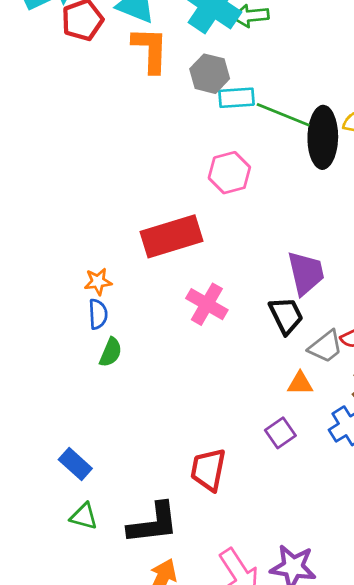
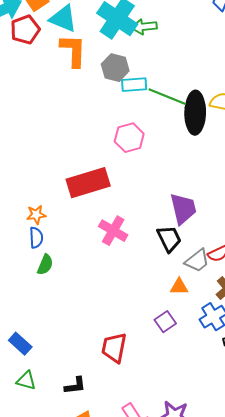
black L-shape: (153, 523) -> (75, 386), size x0.6

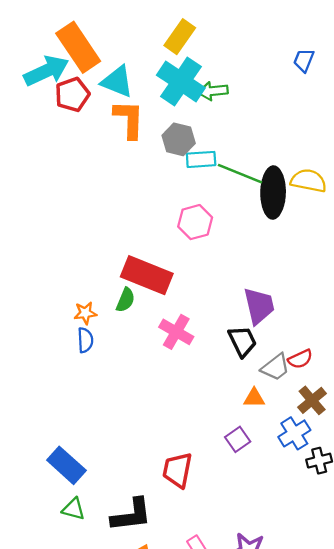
red rectangle: (88, 183) -> (147, 275), turned 39
green semicircle: (45, 265) -> (125, 300), moved
blue rectangle: (20, 344) -> (66, 465), size x1.4
black L-shape: (75, 386) -> (131, 515), size x1.6

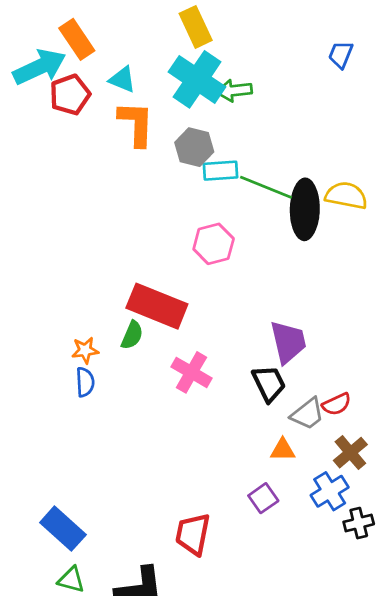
yellow rectangle: (180, 37) -> (196, 27), turned -60
orange rectangle: (78, 47) -> (77, 39), size x0.7
cyan triangle: (117, 81) -> (122, 79), size x0.7

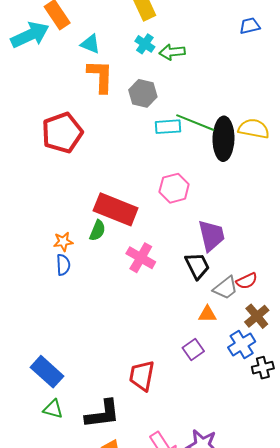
blue trapezoid: (341, 55) -> (250, 26), turned 55
cyan cross: (197, 79) -> (145, 44), size x0.5
red pentagon: (70, 95) -> (62, 133), moved, size x1.4
cyan rectangle: (220, 171) -> (168, 127), moved
pink hexagon: (214, 244) -> (174, 188), moved

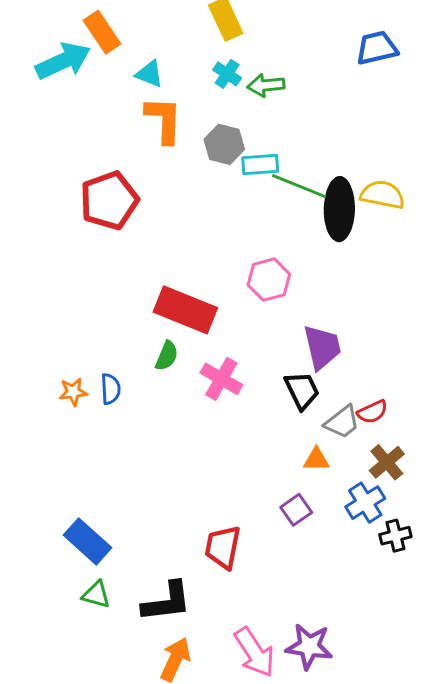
blue trapezoid: (250, 26) -> (377, 48), size x1.4
cyan rectangle: (168, 127) -> (260, 165), moved
green semicircle: (97, 231) -> (167, 356), moved
orange star: (63, 242) -> (73, 392), moved

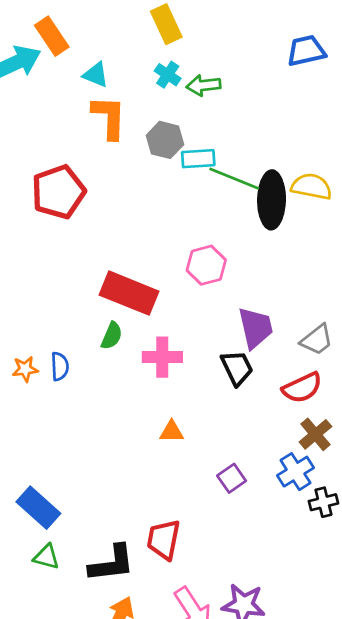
pink cross: (221, 379) -> (162, 357), turned -30
red semicircle: (372, 412) -> (302, 388), size x1.4
gray trapezoid: (342, 422) -> (317, 340), moved
orange triangle: (316, 459) -> (172, 432), moved
red trapezoid: (223, 547) -> (164, 540), moved

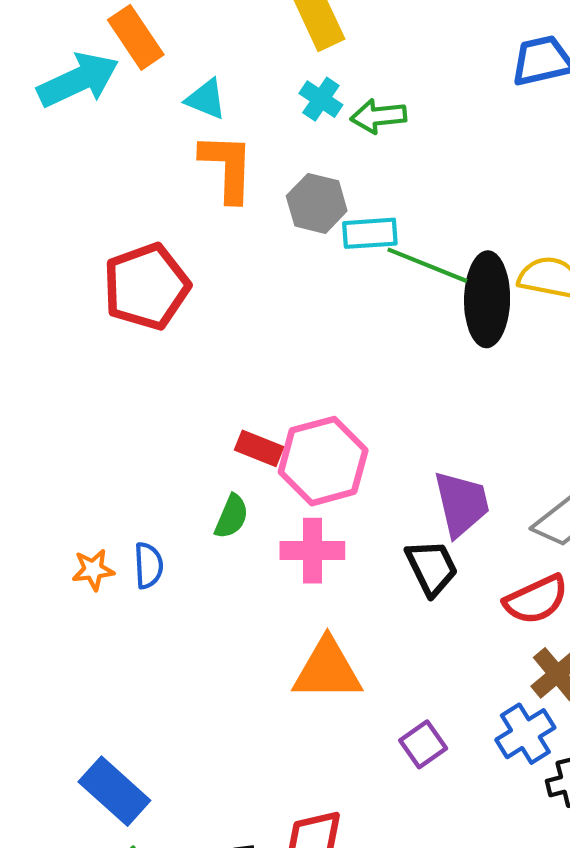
pink hexagon: (206, 265) -> (323, 461), moved, size x1.4
red rectangle: (129, 293) -> (259, 448), size x0.5
orange triangle: (172, 432) -> (327, 670), size x1.8

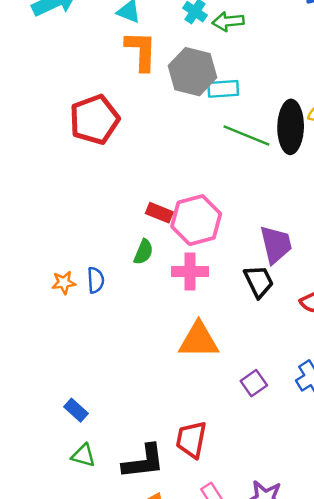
gray hexagon: (317, 203) -> (193, 72), size x1.4
green line: (427, 265) -> (246, 135), moved
blue rectangle: (114, 791) -> (76, 410), size x0.6

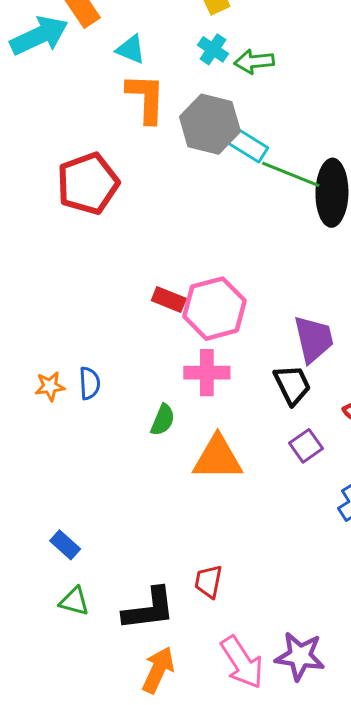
cyan rectangle: (223, 89) -> (248, 145), turned 36
green line: (246, 135) -> (291, 174), moved
green semicircle: (143, 252) -> (163, 420), moved
purple square: (254, 383) -> (306, 446), moved
red trapezoid: (191, 440) -> (208, 581), size x0.7

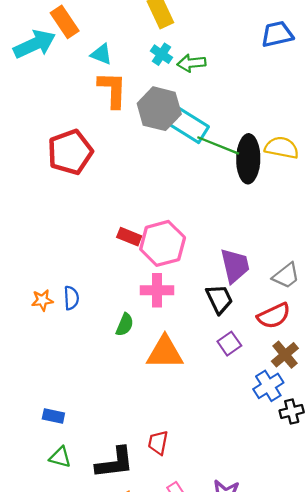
cyan rectangle: (248, 145) -> (187, 124), size x1.5
blue rectangle: (65, 545) -> (53, 416), turned -30

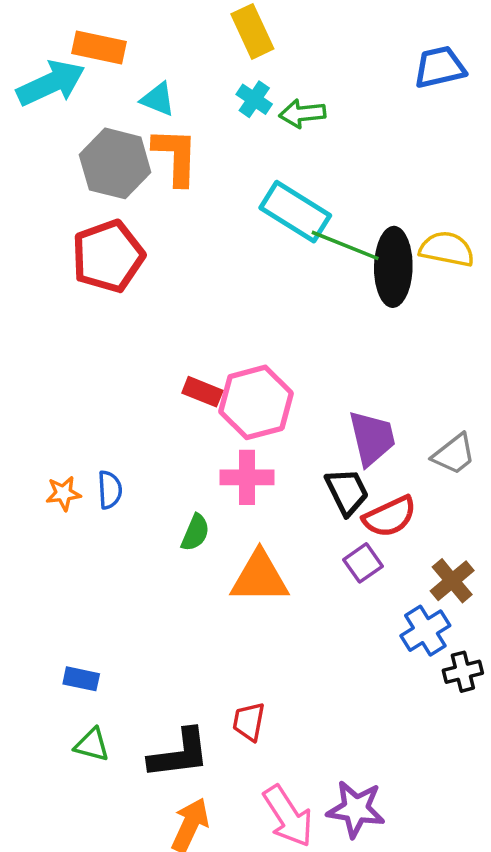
orange rectangle: (65, 22) -> (99, 48), turned -44
gray hexagon: (159, 109) -> (115, 163), moved
red semicircle: (274, 316) -> (390, 517), moved

